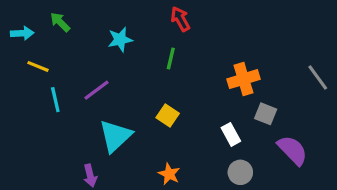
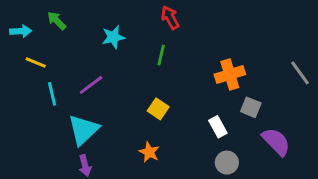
cyan triangle: (115, 136) -> (83, 130), moved
orange star: (169, 174) -> (149, 152), moved

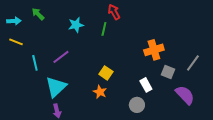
green line: (161, 55) -> (104, 29), moved
yellow line: (36, 62) -> (16, 42), moved
gray line: (300, 73) -> (193, 63), moved, turned 72
orange star: (149, 152) -> (100, 92), moved
gray circle: (227, 163) -> (137, 105), moved

